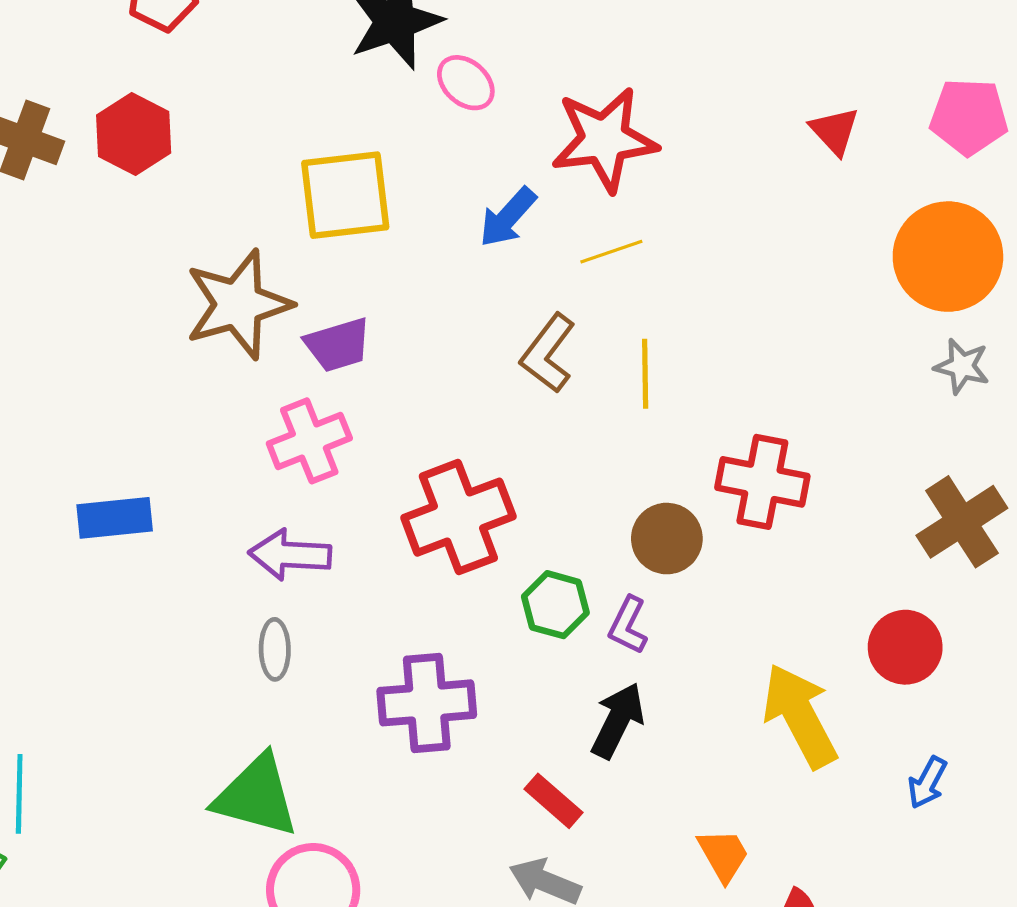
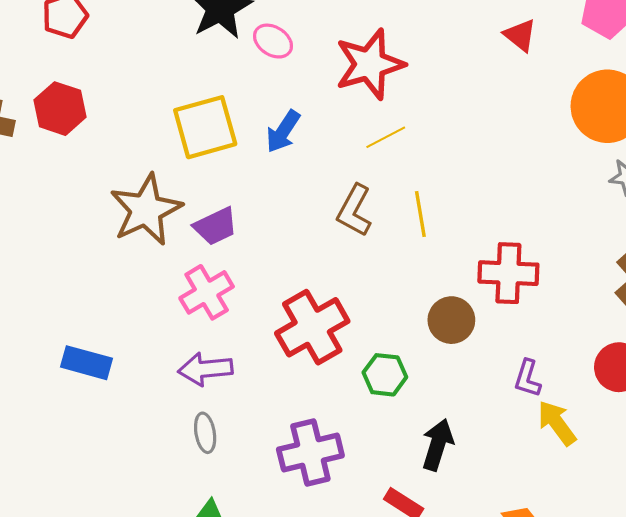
blue arrow: (508, 217) -> (283, 131), moved
blue rectangle: (115, 518) -> (87, 363), turned 30
purple L-shape: (628, 625) -> (528, 378), moved
yellow arrow: (800, 716) -> (557, 423), size x0.7

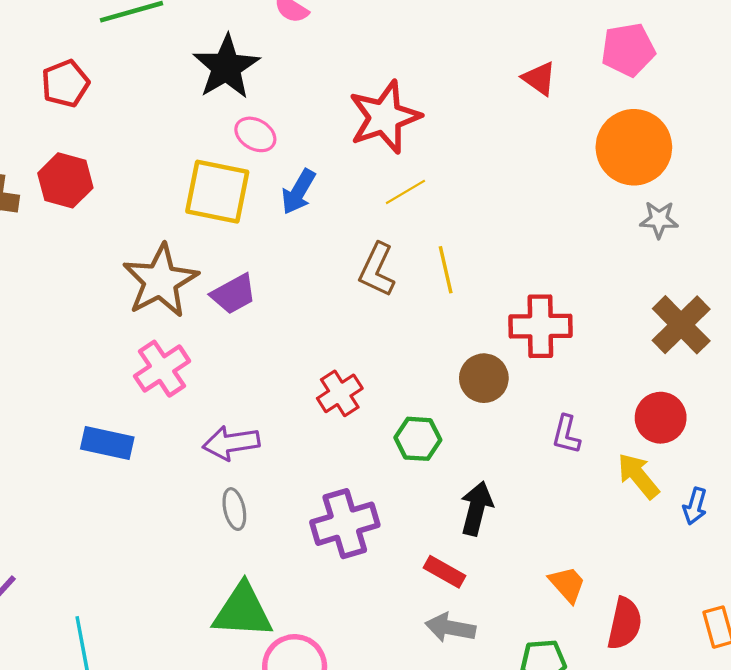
pink ellipse: (273, 41) -> (255, 134), moved
yellow square: (205, 127) -> (217, 192), turned 30
pink cross: (207, 292) -> (162, 369), moved
red cross: (312, 327) -> (340, 393), size x0.6
yellow arrow: (557, 423) -> (638, 476), moved

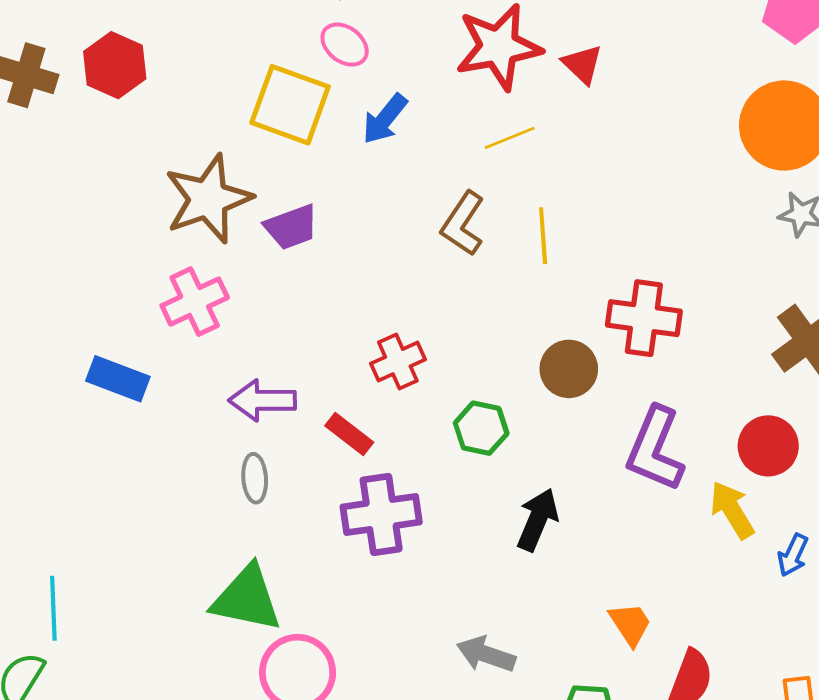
red triangle: (539, 78) -> (582, 64), moved
purple L-shape: (566, 434) -> (655, 449), size x1.8
red rectangle: (445, 572) -> (349, 434), moved

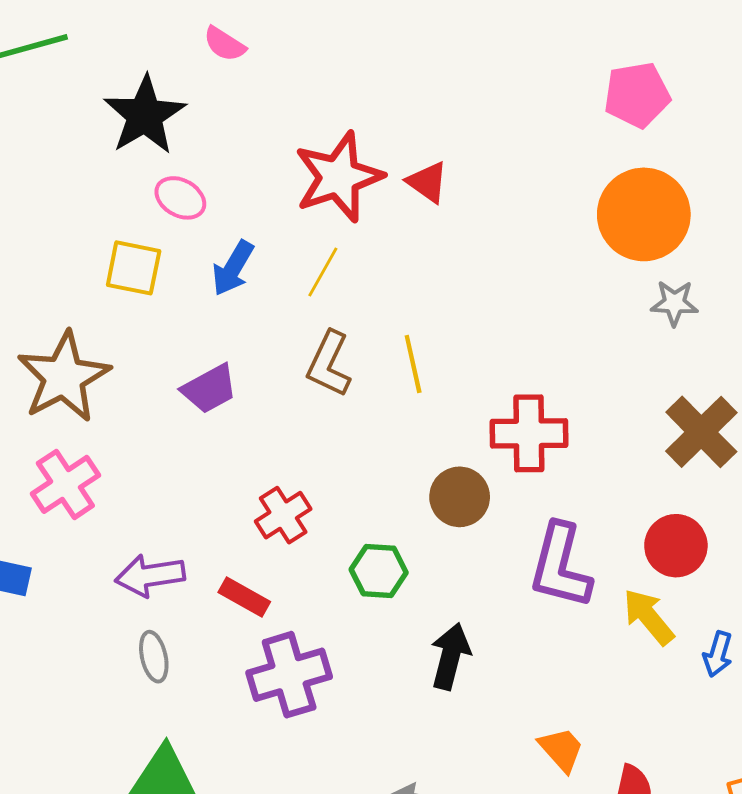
yellow square: (290, 105) -> (134, 268), size x0.7
yellow line: (510, 138) -> (323, 272), moved, turned -30
purple trapezoid: (291, 227) -> (209, 389), moved

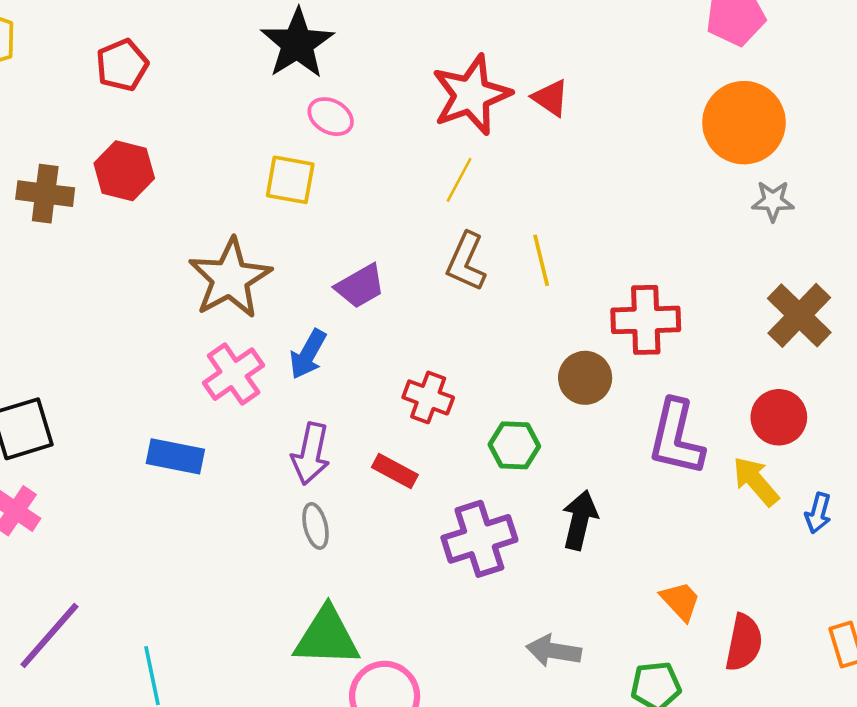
blue arrow: (233, 268) -> (308, 354), moved
red cross: (283, 515) -> (428, 397), turned -36
purple arrow: (150, 576) -> (311, 454), turned -68
purple cross: (289, 675) -> (479, 539), moved

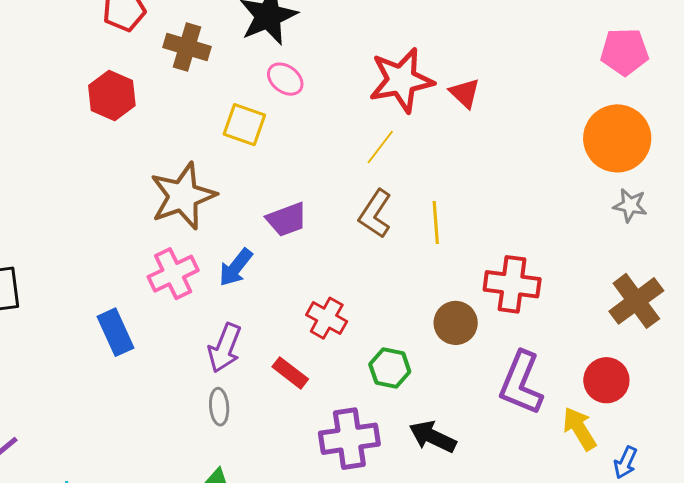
brown cross: (45, 194) -> (187, 47), moved
blue rectangle: (175, 456) -> (115, 332), turned 45
black arrow: (580, 520) -> (433, 437), turned -87

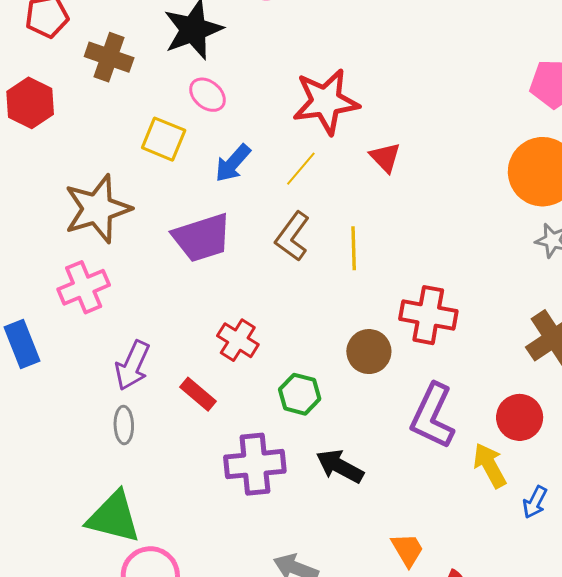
red triangle: (465, 93) -> (385, 157), moved
purple trapezoid: (287, 219) -> (202, 238), size x1.4
blue arrow: (236, 267) -> (233, 163), moved

